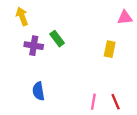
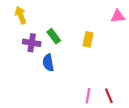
yellow rectangle: (110, 49) -> (88, 39), moved
blue semicircle: (38, 91) -> (48, 63), moved

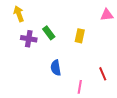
blue semicircle: (48, 63) -> (56, 68), moved
red line: (109, 96) -> (103, 74), moved

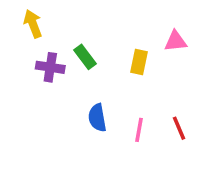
pink triangle: (107, 15) -> (176, 41), moved
pink line: (80, 87) -> (139, 130), moved

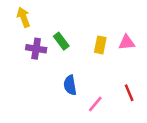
pink triangle: (176, 41) -> (127, 42), moved
pink line: (139, 130) -> (95, 104), moved, turned 30

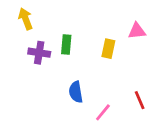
green rectangle: (61, 41) -> (66, 45), turned 42
pink triangle: (127, 42) -> (137, 31), moved

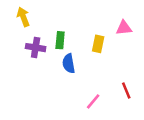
blue semicircle: (76, 92) -> (69, 63), moved

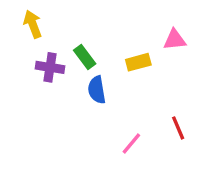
green rectangle: (60, 40) -> (85, 57), turned -42
yellow rectangle: (98, 44) -> (138, 62), turned 63

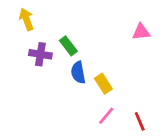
yellow rectangle: (138, 62) -> (103, 84), moved, turned 72
red line: (178, 128) -> (140, 121), moved

